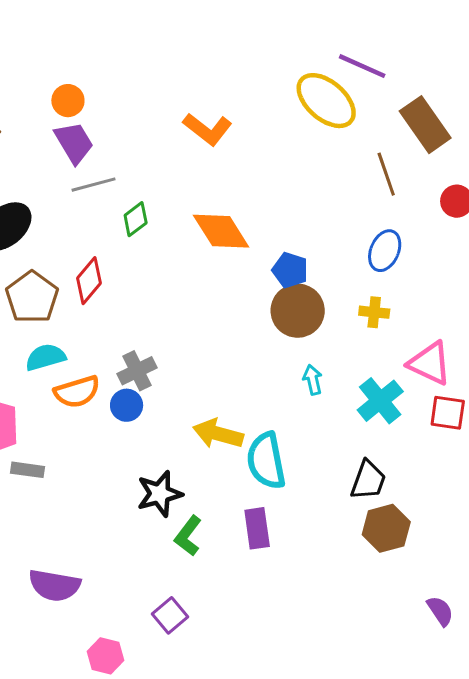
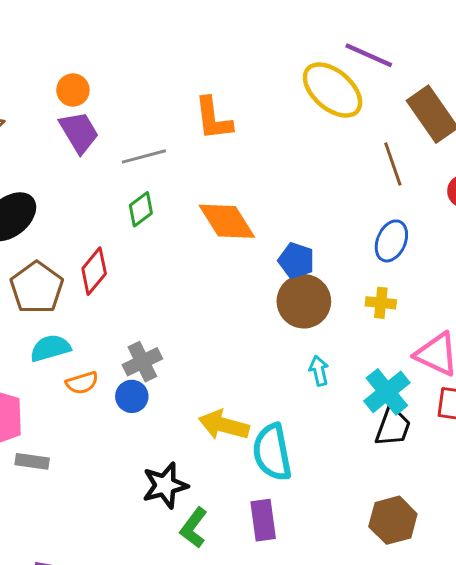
orange L-shape: (208, 129) -> (213, 119), turned 45
gray line: (94, 185) -> (144, 156), moved
orange semicircle: (77, 392) -> (82, 383), size x0.7
black trapezoid: (368, 480) -> (393, 427), moved

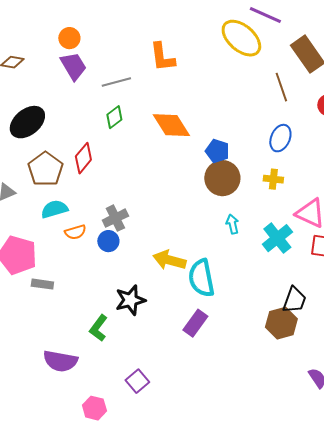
black trapezoid: (393, 427) -> (294, 300), moved
purple rectangle: (263, 520) -> (195, 323), turned 44
green L-shape: (194, 528) -> (98, 328), moved

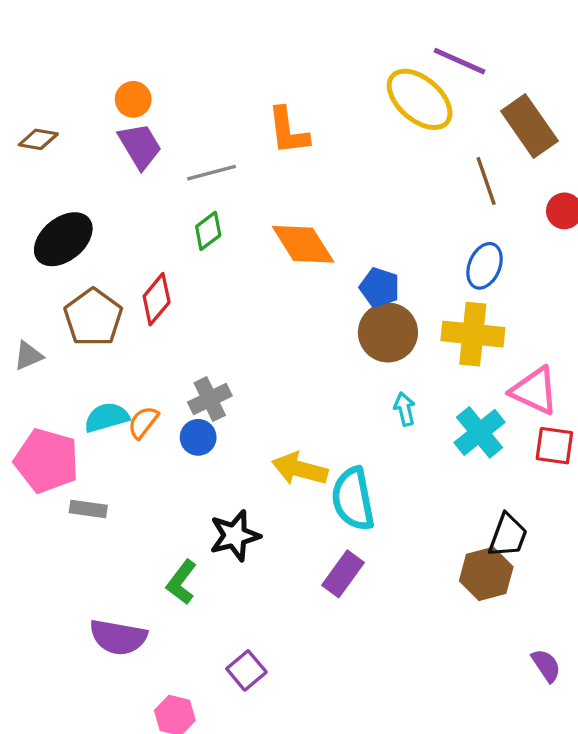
yellow cross: (273, 179) -> (473, 334), size x1.8
cyan semicircle: (54, 209) -> (107, 417), moved
orange semicircle: (75, 232) -> (143, 422), turned 145

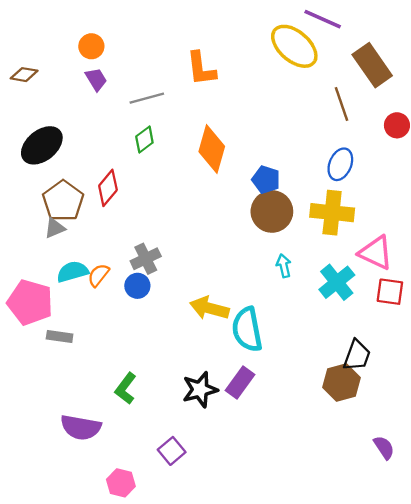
purple trapezoid: (140, 146) -> (96, 79), size x0.7
orange diamond: (303, 244) -> (212, 149), turned 48
gray triangle: (28, 356) -> (55, 228), moved
black star: (235, 536) -> (200, 390), moved

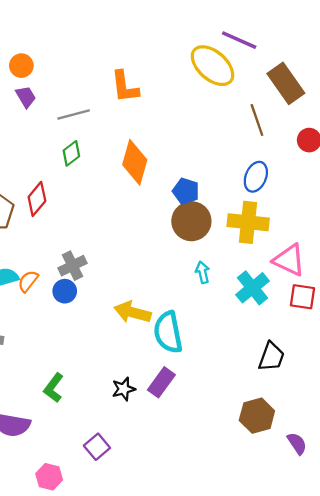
brown hexagon: (342, 383) -> (257, 416), moved
black star: (200, 390) -> (124, 389), size x0.7

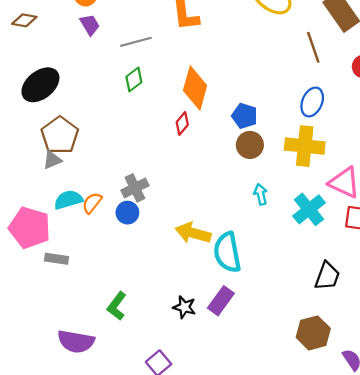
red diamond: (37, 199) -> (182, 123), moved, size x0.7
brown circle: (191, 221) -> (250, 145), size x0.7
black star: (124, 389) -> (184, 307), turned 30

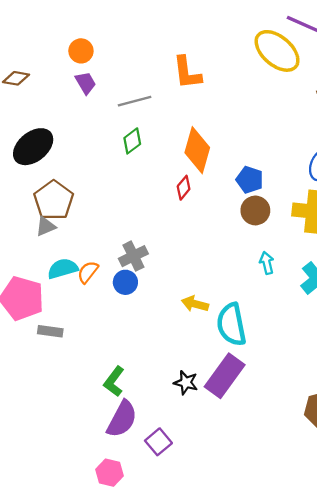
yellow arrow: (193, 233) -> (195, 304), size x0.7
purple rectangle: (221, 301) -> (225, 376), size x1.4
purple semicircle: (76, 341) -> (122, 419), moved, turned -72

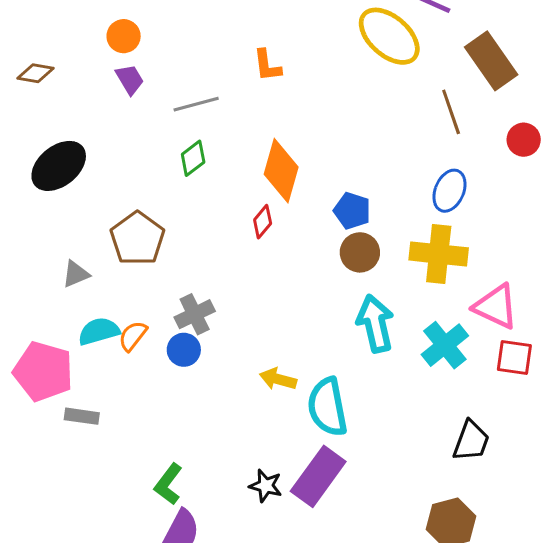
orange L-shape: (187, 73) -> (267, 66), size x0.7
brown pentagon: (54, 200) -> (137, 239), moved
cyan arrow: (267, 263) -> (375, 323), size x1.8

